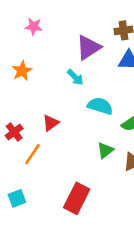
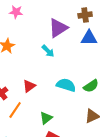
cyan semicircle: (100, 106) -> (66, 85), moved
green triangle: (105, 150) -> (46, 118), moved

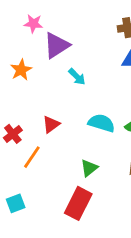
purple triangle: (58, 28) -> (56, 45), moved
green triangle: (46, 118) -> (89, 168), moved

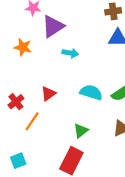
orange star: (21, 70) -> (23, 47), turned -30
cyan arrow: (77, 77) -> (70, 53), turned -35

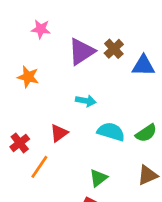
brown cross: (113, 11) -> (114, 49), moved, turned -35
purple triangle: (53, 26) -> (82, 52), moved
cyan arrow: (70, 53) -> (86, 101), moved

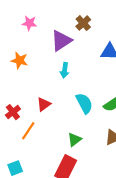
brown cross: (114, 49) -> (83, 23), moved
cyan arrow: (86, 101) -> (65, 70), moved, turned 88
cyan semicircle: (111, 132) -> (84, 103), turned 45

